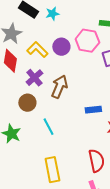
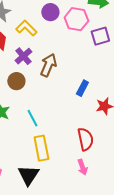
purple circle: (61, 47) -> (50, 12), moved
blue rectangle: (93, 110) -> (82, 88), turned -56
cyan line: (48, 127) -> (32, 118), moved

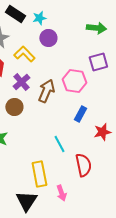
pink hexagon: (76, 19) -> (74, 81), moved
cyan line: (32, 118) -> (59, 144), moved
pink arrow: (82, 167) -> (61, 193), moved

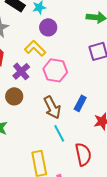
yellow L-shape: (24, 54) -> (35, 48), moved
pink hexagon: (74, 81) -> (55, 70), moved
brown arrow: (46, 91) -> (52, 107), moved, turned 130

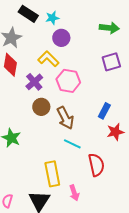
brown circle: (14, 96) -> (41, 107), moved
blue rectangle: (80, 103) -> (104, 111), moved
cyan line: (59, 133) -> (72, 144), turned -36

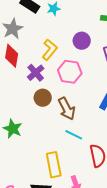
purple circle: (61, 38) -> (82, 41), moved
yellow L-shape: (48, 59) -> (50, 50), turned 85

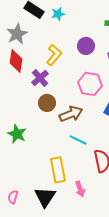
pink hexagon: (70, 72) -> (90, 84), moved
brown arrow: (67, 109) -> (71, 114), turned -85

